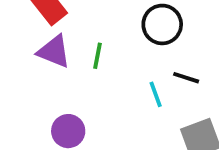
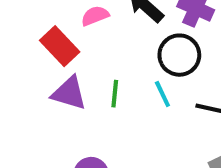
cyan line: (156, 94) -> (162, 94), moved

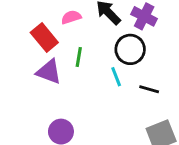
green line: (115, 94) -> (79, 57), moved

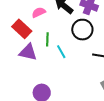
cyan line: (116, 77) -> (61, 52), moved

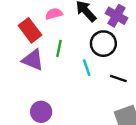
cyan line: (61, 52) -> (87, 68), moved

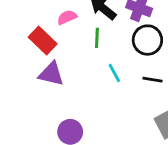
black circle: (103, 44) -> (147, 40), moved
green line: (59, 48) -> (97, 38), moved

